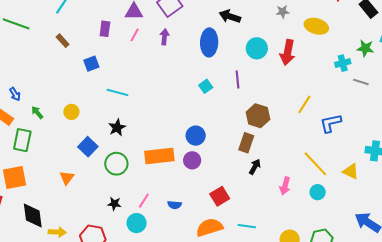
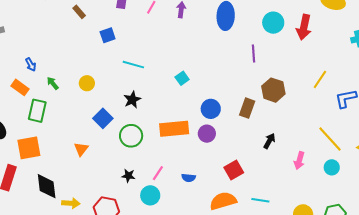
cyan square: (206, 86) -> (182, 78), moved
brown rectangle: (246, 143) -> (247, 108), moved

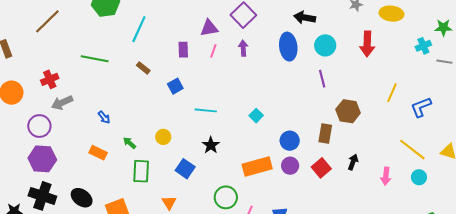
cyan circle: (273, 23) -> (325, 45), moved
blue arrow: (31, 65) -> (104, 117), moved
green rectangle: (37, 111) -> (141, 171), moved
green circle: (131, 136) -> (226, 197), moved
red square: (234, 170) -> (321, 168), moved

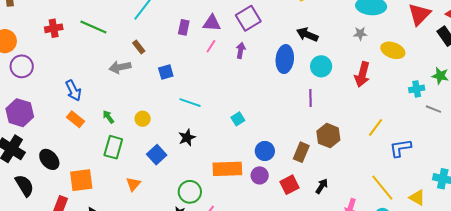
purple rectangle: (183, 50) -> (184, 27), moved
red cross: (50, 79) -> (54, 28), moved
gray arrow: (62, 103) -> (120, 67), moved
blue arrow: (104, 117) -> (73, 91), moved, size x1.5
purple circle: (39, 126) -> (22, 66), moved

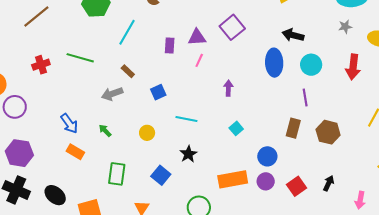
purple arrow: (241, 50) -> (228, 88), moved
green arrow: (108, 117) -> (105, 131), moved
yellow circle: (143, 119) -> (147, 133), moved
brown rectangle: (301, 152) -> (293, 128), moved

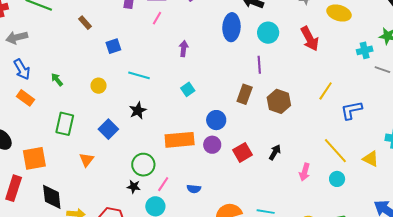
red arrow: (353, 67) -> (310, 39), turned -40
gray arrow: (112, 94) -> (17, 37), moved

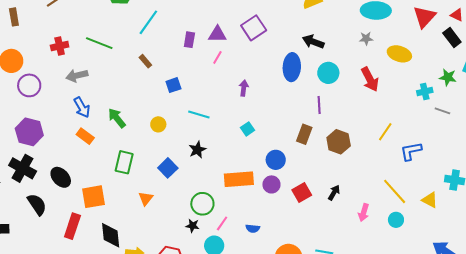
green arrow: (57, 80) -> (117, 118), size x1.5

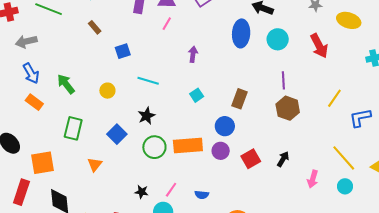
purple line: (319, 105) -> (283, 80), moved
brown rectangle: (304, 134) -> (240, 99), moved
green circle: (202, 204) -> (154, 147), moved

